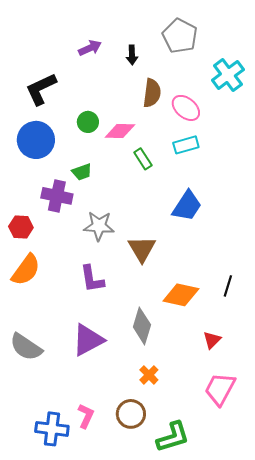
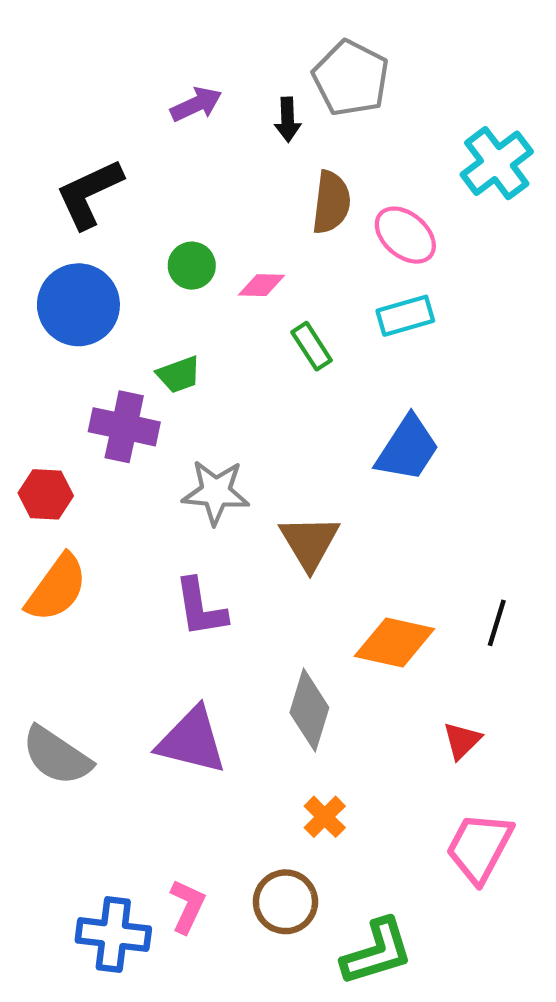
gray pentagon: (180, 36) -> (351, 78), moved
pink diamond: (120, 131) -> (261, 285), size x0.7
purple triangle: (88, 340) -> (192, 741), turned 42

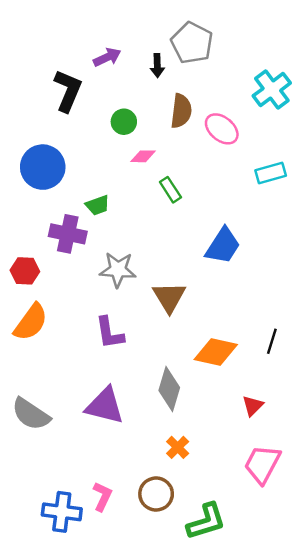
black L-shape: (89, 194) -> (68, 91), moved, turned 138
green circle: (192, 266) -> (124, 122), moved
cyan rectangle: (405, 316) -> (271, 173), moved

